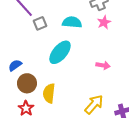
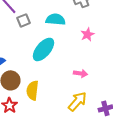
pink star: (104, 22) -> (87, 34), moved
pink arrow: (103, 65) -> (80, 73), moved

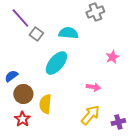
gray square: (23, 20) -> (36, 34), turned -32
pink star: (87, 34) -> (112, 57), moved

